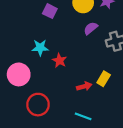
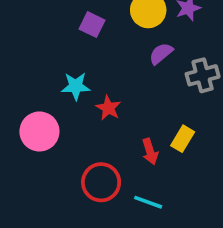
red arrow: (84, 86) -> (150, 151), turned 88
red circle: (38, 105) -> (101, 182), moved

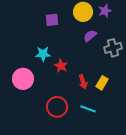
purple square: (92, 25) -> (52, 20), turned -32
red arrow: (150, 151) -> (83, 82), moved
cyan line: (148, 202) -> (88, 109), moved

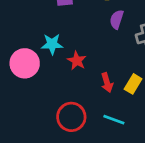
purple semicircle: (90, 36) -> (117, 19), turned -32
pink circle: (23, 79) -> (25, 63), moved

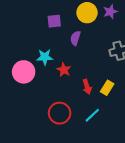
purple semicircle: (117, 19) -> (75, 38), moved
cyan line: (114, 120) -> (92, 115), turned -63

